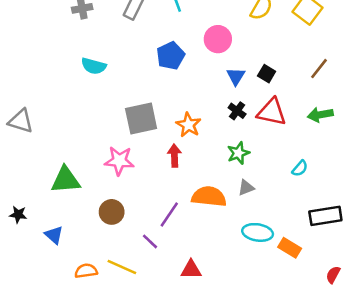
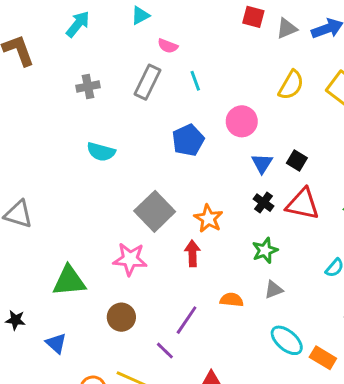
gray square: (141, 118) -> (155, 211), turned -32
orange semicircle: (209, 197) -> (232, 300), size x0.6
cyan ellipse: (258, 232) -> (287, 340), turned 32

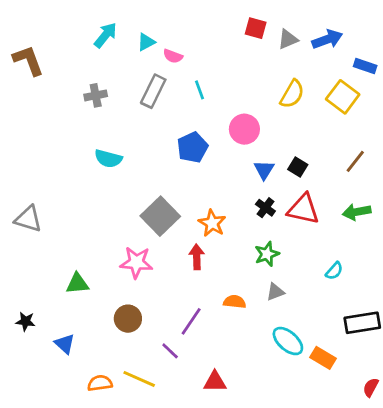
cyan triangle: (140, 15) -> (146, 42), moved
cyan arrow: (78, 24) -> (105, 35), moved
green triangle: (69, 281) -> (77, 283), size x0.7

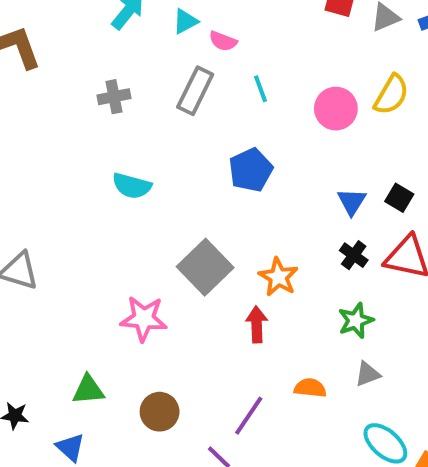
pink circle: (244, 129) -> (336, 109), moved
pink star: (136, 262) -> (144, 319), moved
green triangle: (77, 283) -> (88, 390), moved

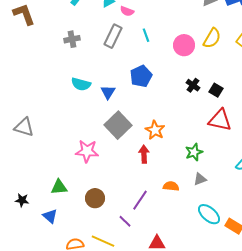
blue triangle: (352, 202) -> (108, 92), moved
black cross: (354, 255) -> (193, 85), moved

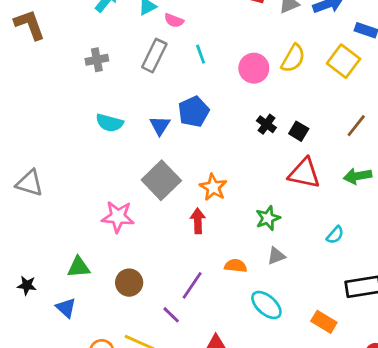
blue triangle: (108, 92) -> (160, 126), moved
cyan ellipse: (209, 214) -> (266, 305), moved

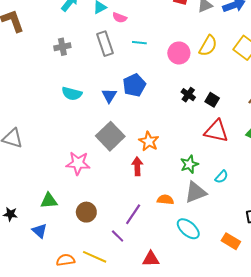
cyan line: (201, 54) -> (139, 43), turned -64
gray rectangle: (154, 56) -> (105, 44), turned -45
cyan semicircle: (335, 235) -> (222, 177), moved
gray triangle: (276, 256) -> (196, 192), size x1.6

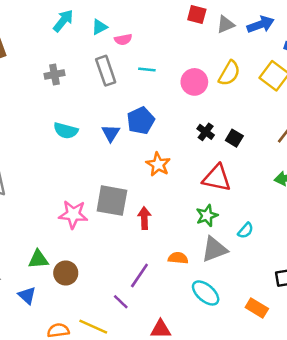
pink semicircle: (120, 18) -> (123, 39), turned -32
red triangle: (216, 131) -> (217, 178), moved
gray square: (110, 136) -> (112, 201), moved, turned -36
orange star: (149, 141) -> (158, 164), moved
brown circle: (86, 212) -> (66, 273), moved

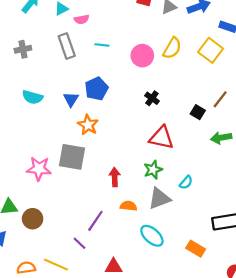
black square: (234, 138) -> (198, 112), moved
orange star: (158, 164) -> (88, 125), moved
red arrow: (144, 218) -> (115, 177), moved

